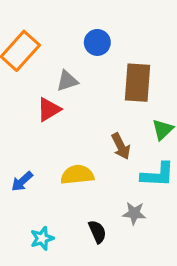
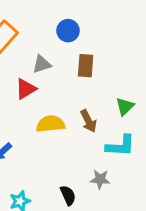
brown rectangle: (138, 83) -> (86, 66), moved, size x0.7
yellow semicircle: (77, 175) -> (51, 124), moved

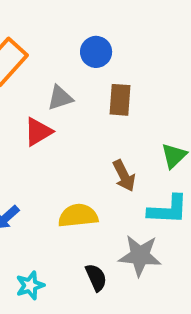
yellow semicircle: (51, 124) -> (78, 216), moved
gray star: (100, 179) -> (140, 256), size x1.5

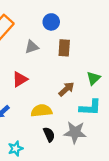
red triangle: (38, 132) -> (20, 79), moved
brown arrow: (124, 176) -> (66, 89), turned -105
black semicircle: (96, 278) -> (49, 134), moved

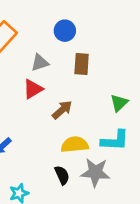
red triangle: (20, 79) -> (33, 89), moved
brown arrow: (66, 89) -> (62, 110), moved
yellow semicircle: (41, 111) -> (75, 145), moved

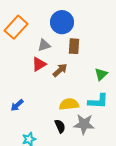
blue circle: (65, 31) -> (62, 22), size x1.5
brown arrow: (62, 110) -> (60, 70), moved

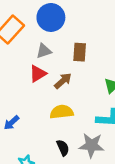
blue circle: (62, 22) -> (51, 17), moved
yellow semicircle: (69, 104) -> (62, 112), moved

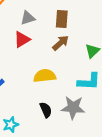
brown arrow: (63, 81) -> (61, 43), moved

